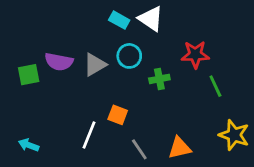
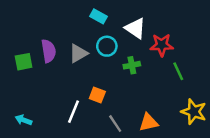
white triangle: (151, 19) -> (135, 28), moved
purple semicircle: (59, 62) -> (49, 51), turned -110

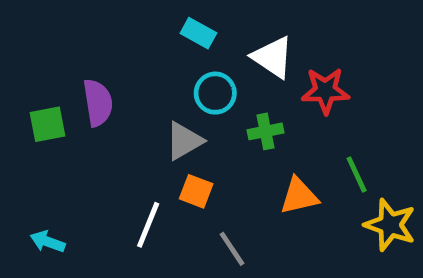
gray triangle: (78, 53) -> (184, 141), moved
green line: (178, 71) -> (357, 175), moved
orange triangle: (149, 122) -> (299, 196), moved

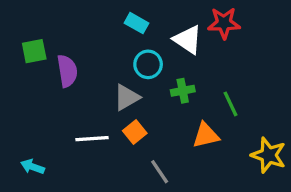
red star: (325, 91) -> (224, 23), moved
green square: (48, 124) -> (34, 51), moved
green line: (357, 175) -> (231, 104), moved
orange square: (196, 191) -> (135, 132), turned 30
white line: (148, 225) -> (92, 139), moved, turned 64

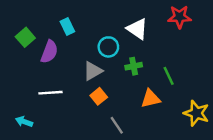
cyan rectangle: (137, 23) -> (67, 26), moved, turned 35
red star: (224, 23) -> (179, 17), moved
green square: (34, 51) -> (25, 37), turned -30
purple semicircle: (67, 71) -> (49, 52), turned 30
white line: (92, 139) -> (51, 93), moved

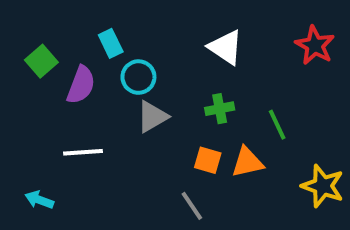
red star: (179, 17) -> (315, 45), moved, turned 30
cyan circle: (108, 47) -> (138, 77), moved
orange square: (99, 96) -> (208, 160), moved, turned -35

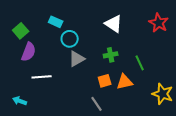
cyan rectangle: (111, 43) -> (56, 22), turned -40
purple semicircle: (81, 85) -> (29, 52), moved
orange square: (208, 160) -> (105, 81), turned -32

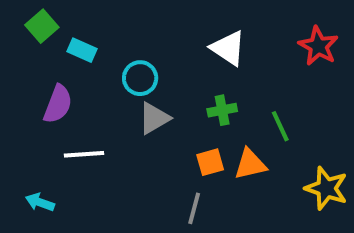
cyan rectangle: (56, 22) -> (82, 50), moved
green square: (21, 31) -> (42, 26), moved
gray line: (97, 104) -> (194, 208), turned 49

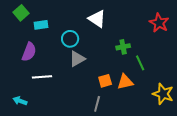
white triangle: (228, 48) -> (97, 19), moved
cyan rectangle: (82, 50) -> (41, 25), turned -32
green cross: (222, 110) -> (123, 47), moved

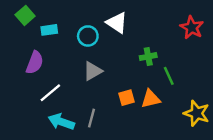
cyan circle: (70, 39) -> (88, 36), moved
white line: (42, 77) -> (50, 93), turned -36
cyan arrow: (20, 101) -> (61, 122), moved, size x1.5
gray line: (97, 104) -> (91, 118), moved

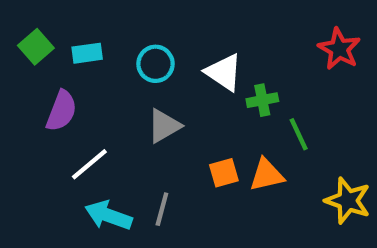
green square: (25, 15) -> (36, 47), moved
white triangle: (117, 23) -> (224, 72), moved

